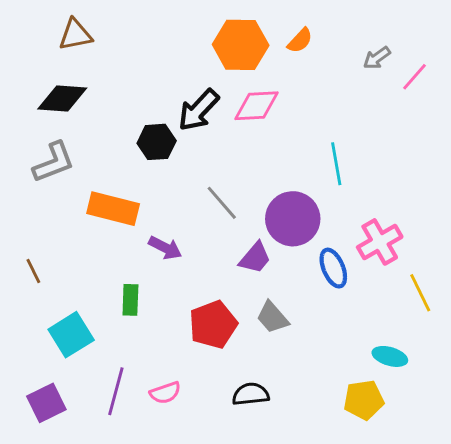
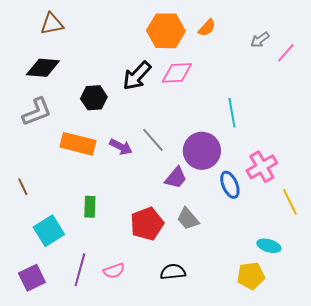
black hexagon: (157, 142) -> (94, 98), moved
purple arrow: (165, 248) -> (121, 147), moved

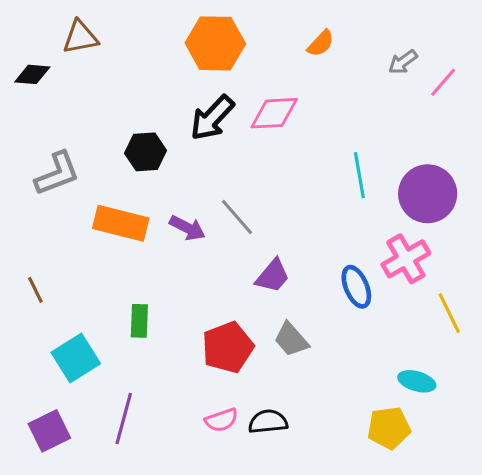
orange hexagon: (166, 31) -> (215, 43), moved
black diamond: (43, 68) -> (32, 74), moved, size x0.7
purple circle: (202, 151) -> (428, 194), moved
pink semicircle: (114, 271) -> (221, 420), moved

